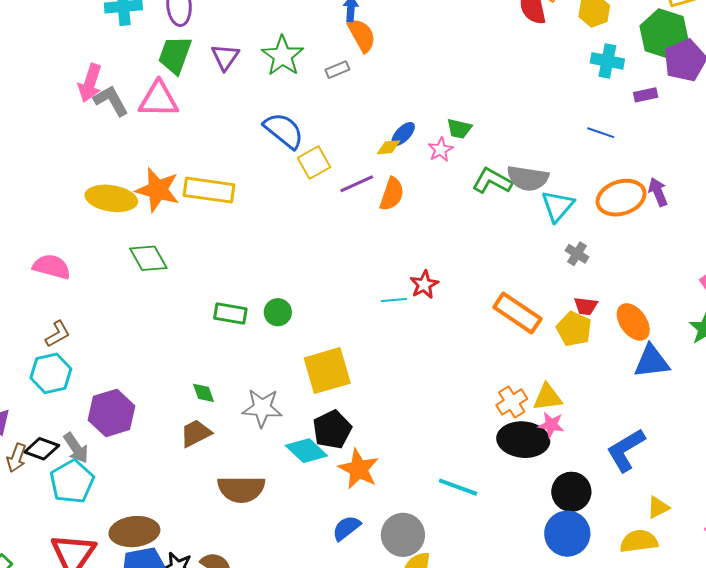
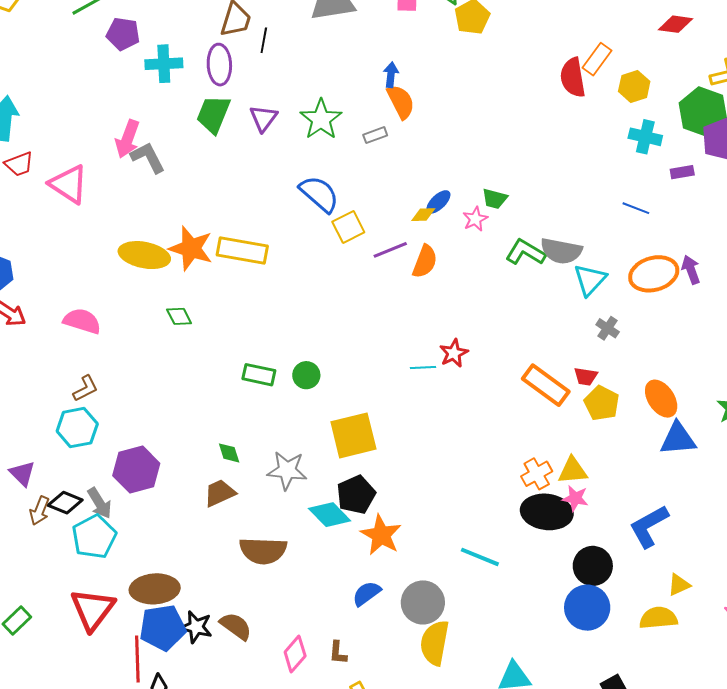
pink triangle: (159, 99) -> (69, 184), moved, turned 30
green diamond: (148, 258) -> (179, 316), size x0.7
red trapezoid: (586, 306) -> (586, 376), moved

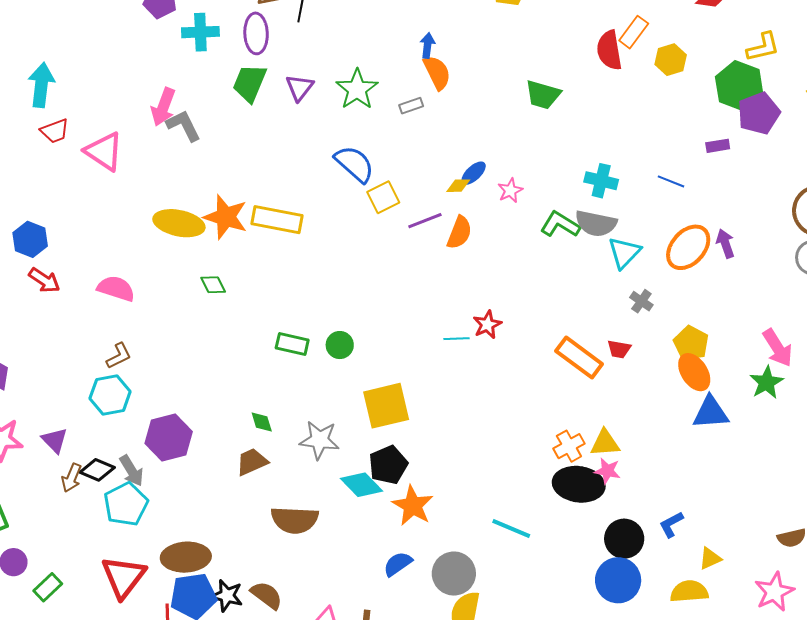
cyan cross: (645, 137) -> (601, 181), moved
green trapezoid: (495, 199) -> (543, 95), moved, size x1.4
orange ellipse: (654, 274) -> (688, 247), turned -33
yellow pentagon: (602, 403) -> (691, 343), moved
blue L-shape: (649, 526) -> (671, 524), moved, size x0.6

